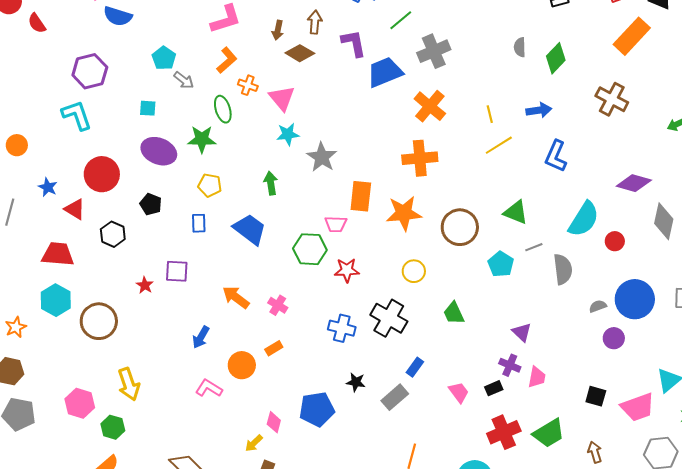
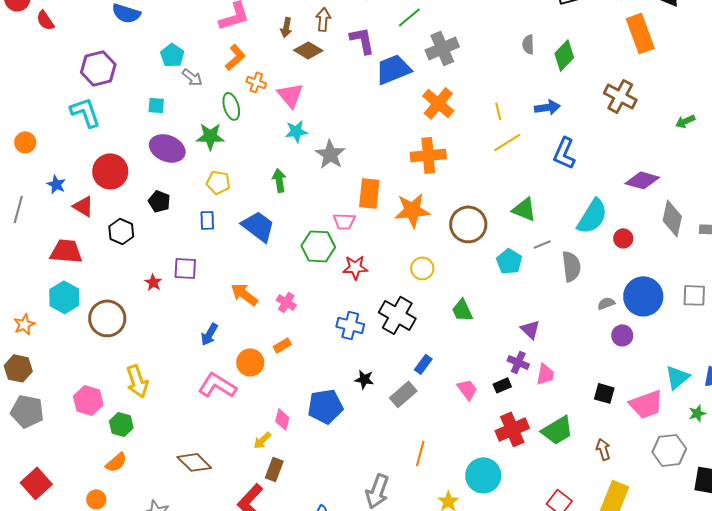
orange rectangle: (632, 36) -> (640, 33), turned -63
pink L-shape: (209, 388) -> (217, 385), size x1.4

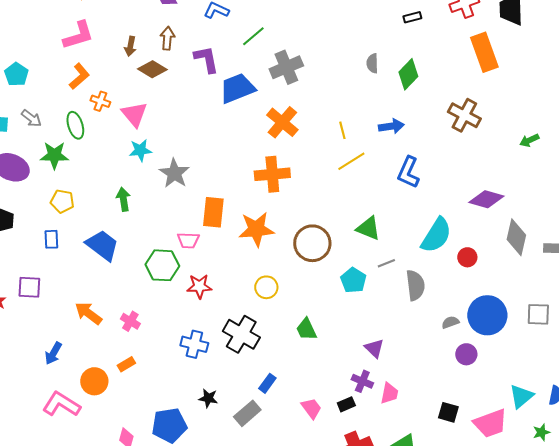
gray arrow: (192, 77) -> (31, 118), moved

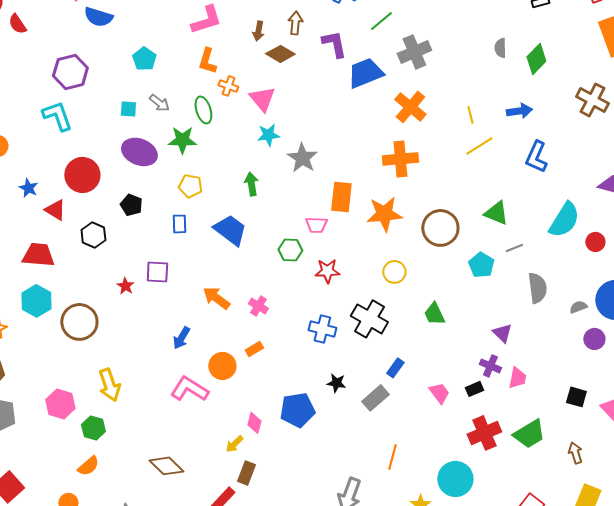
orange L-shape: (79, 76) -> (207, 61), turned 148
green hexagon: (162, 265) -> (290, 250), size x0.7
gray semicircle: (415, 285) -> (537, 288), moved

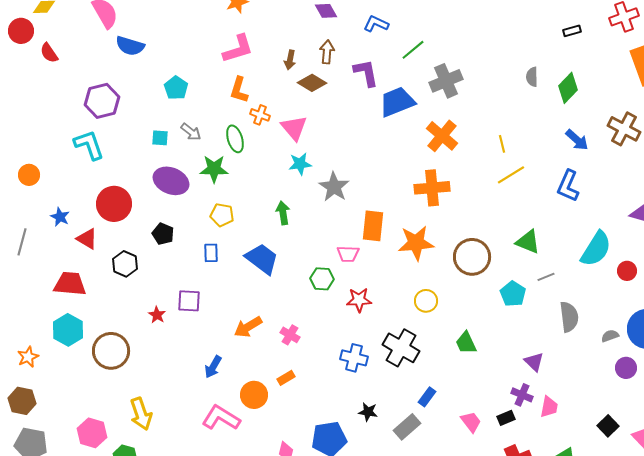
blue arrow: (519, 111) -> (577, 140), moved, turned 50
orange arrow: (216, 298) -> (248, 327), turned -68
black square: (576, 397) -> (608, 426), turned 30

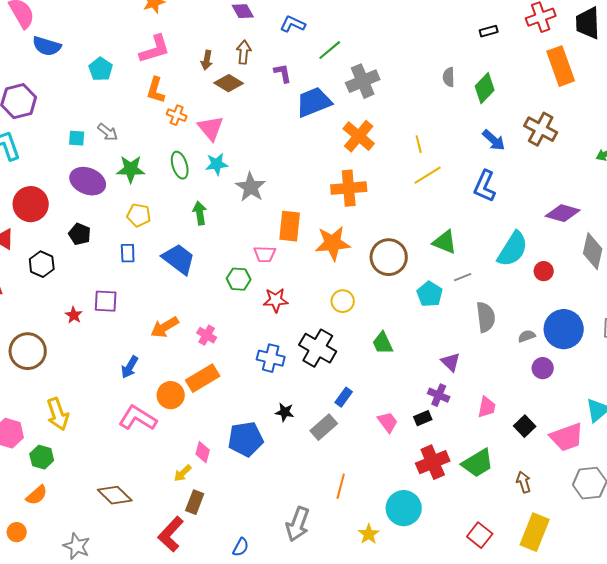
purple L-shape: (366, 73) -> (283, 73), size x0.7
cyan pentagon: (176, 88) -> (101, 69), moved
green ellipse: (235, 139) -> (180, 165), moved
orange rectangle: (286, 378) -> (203, 378), size x1.8
pink trapezoid: (549, 407) -> (487, 407), moved

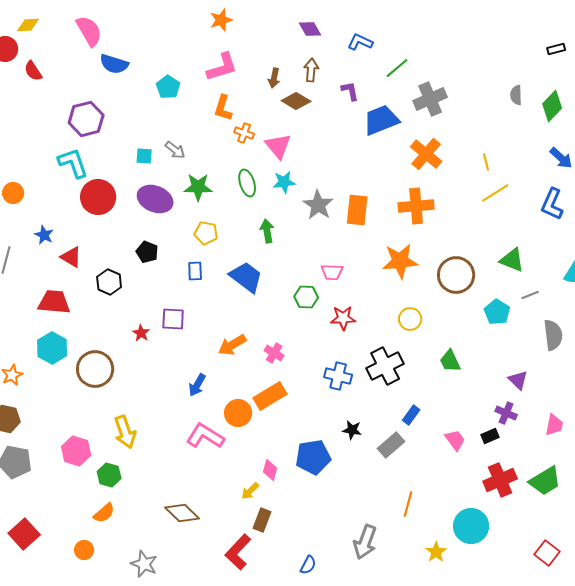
red circle: (31, 204) -> (98, 197), moved
orange rectangle: (290, 226) -> (357, 210), moved
black cross: (318, 348) -> (385, 366), turned 33

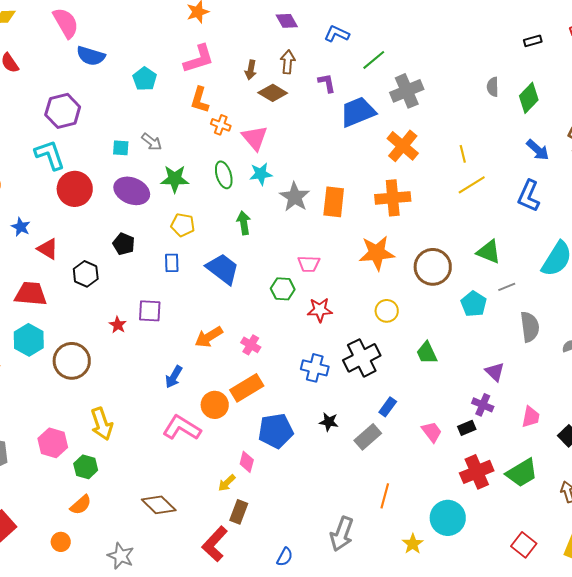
blue pentagon: (313, 457) -> (276, 431), moved

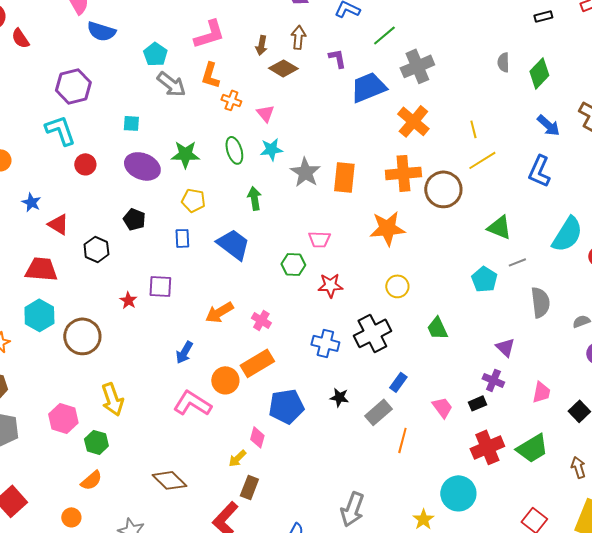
pink triangle: (255, 138) -> (265, 113), size x0.7
gray arrow: (152, 142) -> (171, 84), moved, size x1.4
red circle: (75, 189) -> (85, 164), size x0.6
brown circle: (433, 267) -> (443, 189), moved
orange line: (385, 496) -> (402, 440), moved

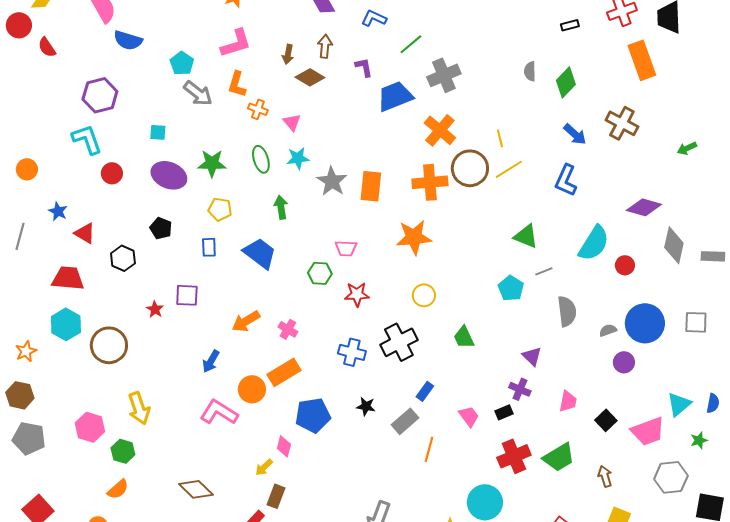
brown circle: (443, 189) -> (470, 168), moved

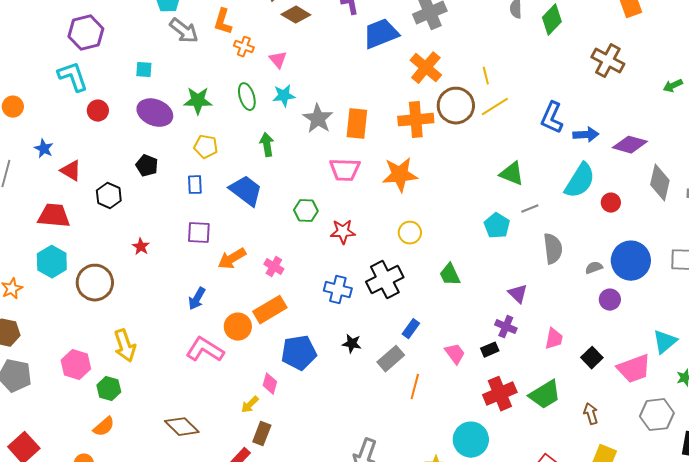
blue arrow: (575, 134) -> (586, 135), moved, turned -45
pink trapezoid: (346, 248) -> (345, 170), moved, size x1.4
purple square: (187, 295) -> (199, 233), moved

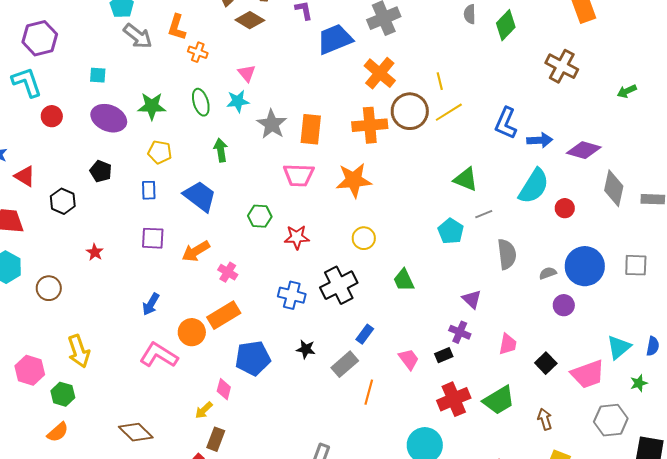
pink triangle: (278, 60) -> (247, 73), moved
orange arrow: (232, 259) -> (196, 251), moved
brown circle: (95, 283) -> (49, 288), size x0.7

